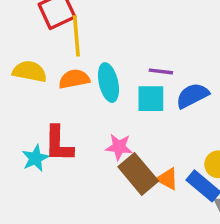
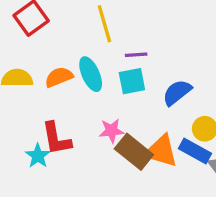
yellow line: (76, 36) -> (104, 24), moved
blue semicircle: (192, 96) -> (177, 92), moved
orange triangle: (167, 179) -> (161, 151), size x1.6

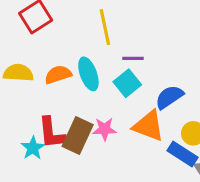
cyan square: (132, 81) -> (127, 83), turned -32
orange triangle: (161, 151) -> (149, 126), moved
brown rectangle: (134, 152) -> (78, 136), moved, turned 72

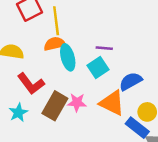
yellow line: (105, 27) -> (56, 21), moved
orange semicircle: (58, 75) -> (55, 44), moved
red L-shape: (52, 133) -> (31, 84), moved, turned -36

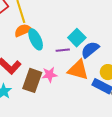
purple line: (104, 48) -> (63, 50), moved
cyan square: (98, 67) -> (77, 38), moved

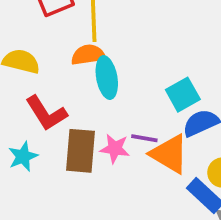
purple line: (63, 50) -> (144, 138), moved
brown rectangle: (32, 80) -> (80, 151), turned -30

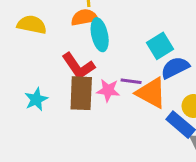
red L-shape: (46, 113) -> (78, 66), moved

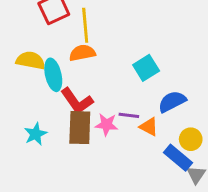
cyan ellipse: (100, 35) -> (53, 75), moved
cyan square: (160, 46) -> (146, 68), moved
orange triangle: (151, 93) -> (149, 127), size x0.6

